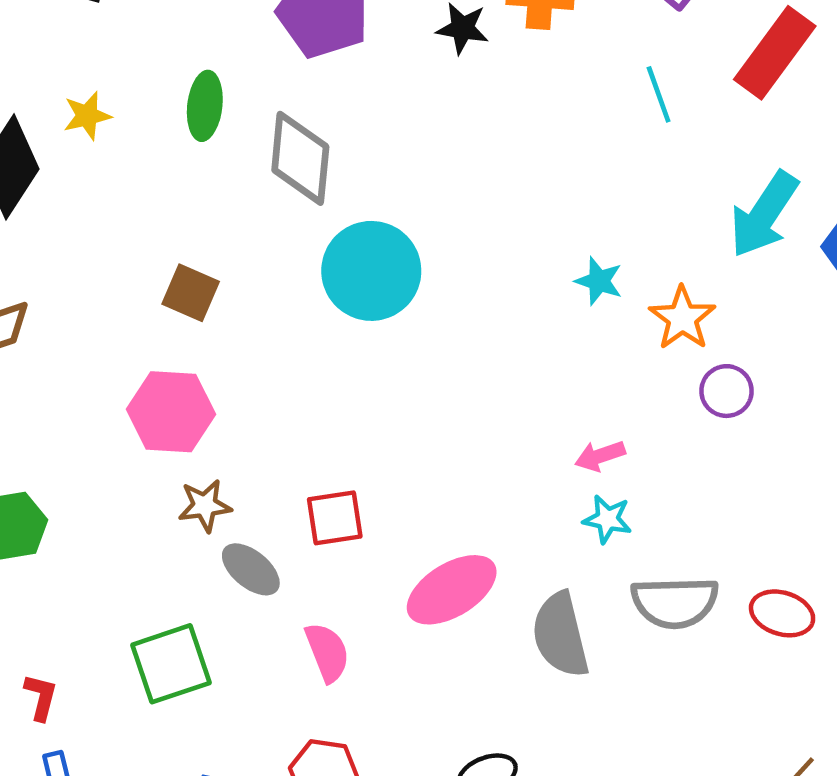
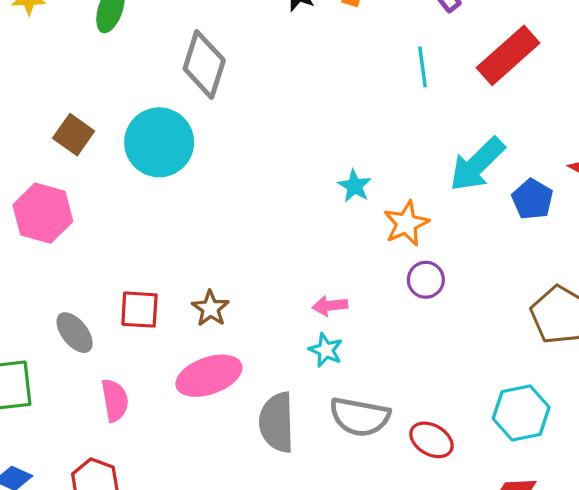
gray diamond: (300, 158) -> (204, 65), moved
cyan circle: (371, 271) -> (159, 142), moved
brown star: (205, 506) -> (210, 308), moved, turned 30

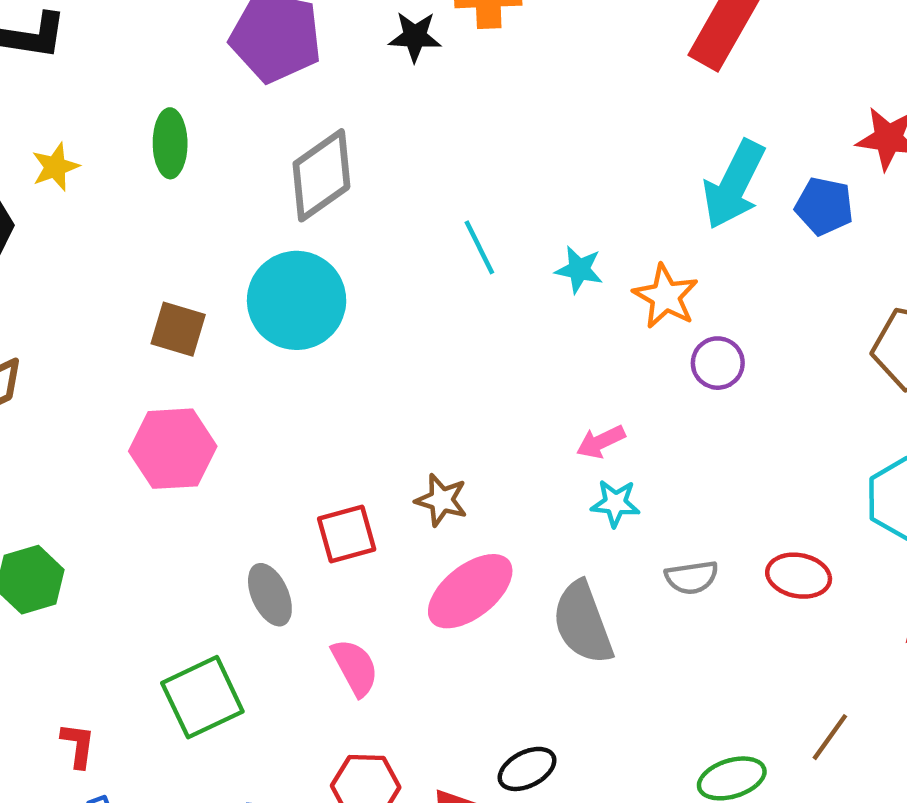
gray diamond: (204, 65) -> (321, 175), turned 56
cyan line: (422, 67) -> (479, 247), moved
gray ellipse: (75, 333) -> (270, 595), turned 33
gray semicircle: (360, 417) -> (692, 577), size x0.6

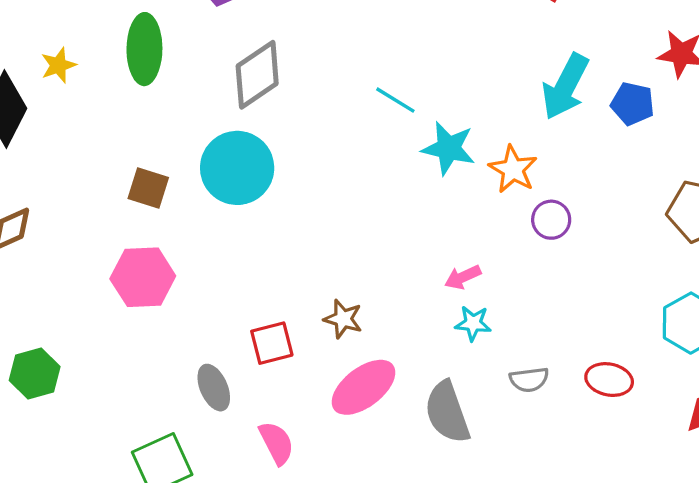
green ellipse: (170, 143) -> (144, 49), size x1.4
cyan line: (479, 247) -> (395, 100), moved, turned -33
cyan star: (579, 270) -> (449, 148), size x1.5

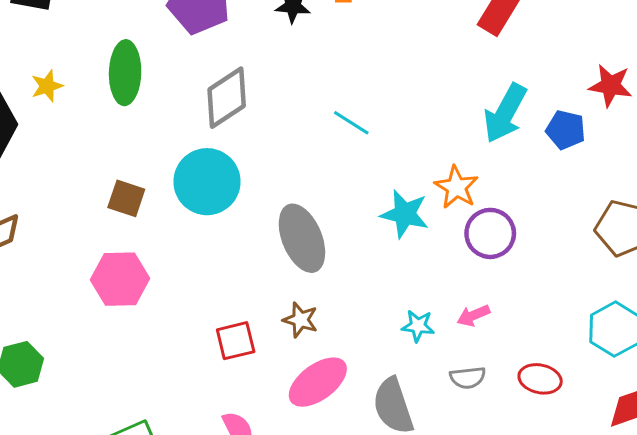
cyan star: (449, 148) -> (405, 214), moved
purple circle: (551, 220) -> (490, 233), size x1.4
pink arrow: (463, 277) -> (473, 315), moved
gray ellipse: (214, 388) -> (302, 238), moved, size x1.6

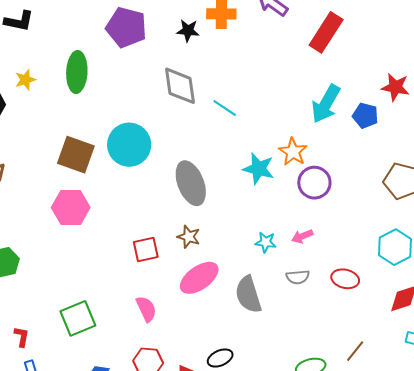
gray diamond: (227, 98) -> (180, 86), moved, turned -66
brown square: (126, 198) -> (76, 155), size x1.5

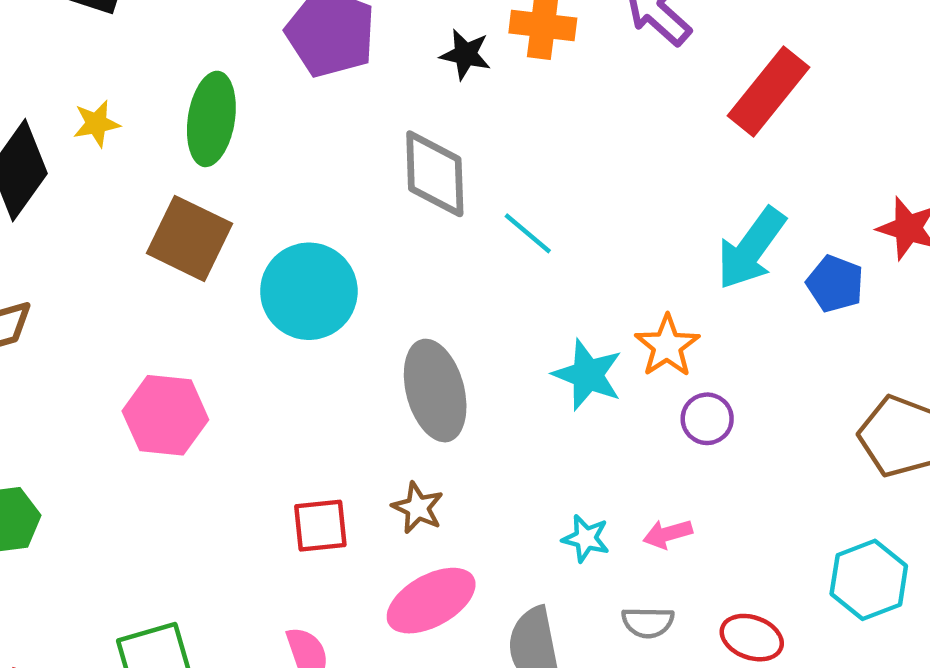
brown square: (76, 155) -> (189, 238), moved
purple circle: (314, 183) -> (707, 419), size x0.7

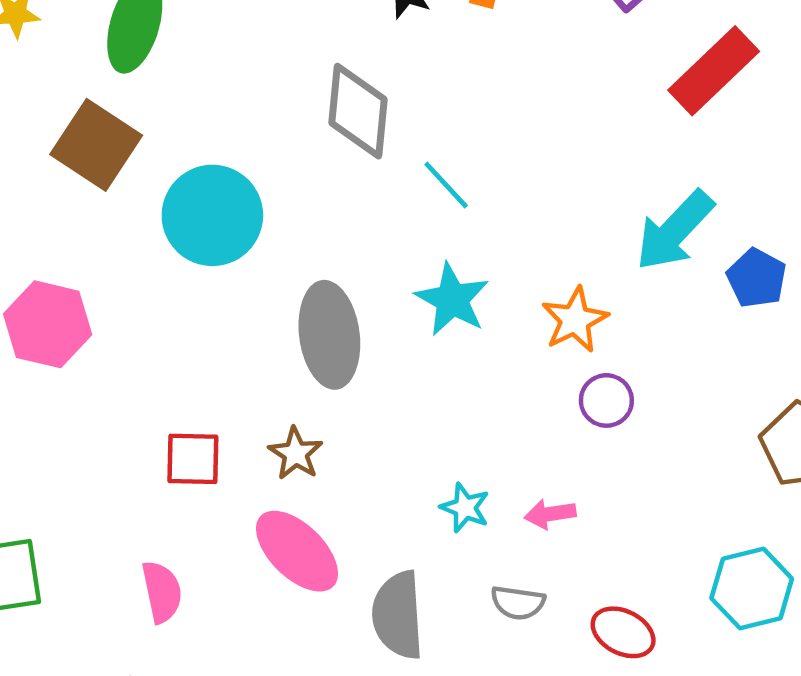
cyan star: (588, 375) -> (452, 300), moved
pink ellipse: (431, 601) -> (297, 551), turned 66

